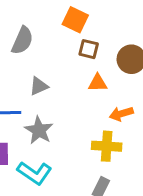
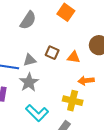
brown square: (89, 49) -> (52, 53), moved
gray triangle: (39, 86) -> (30, 60), moved
cyan L-shape: (35, 173) -> (37, 113), moved

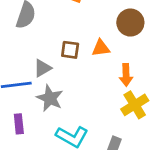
orange arrow: (86, 81) -> (126, 75), turned -70
yellow cross: (73, 101) -> (135, 105), moved, turned -30

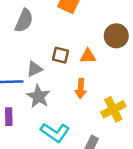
orange arrow: (126, 75) -> (81, 88), moved

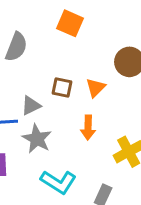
orange triangle: (88, 56) -> (96, 88), turned -42

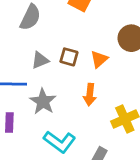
gray triangle: (31, 106) -> (40, 60), moved

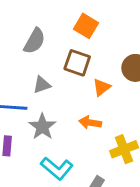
brown square: (69, 57) -> (77, 63), moved, size x1.4
orange arrow: (90, 95) -> (90, 123), turned 90

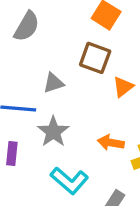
gray semicircle: (35, 41) -> (27, 26), moved
orange arrow: (90, 123) -> (111, 143), moved

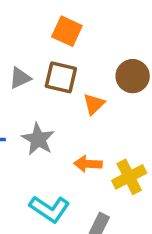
gray triangle: (53, 83) -> (20, 78), moved
gray star: (53, 132) -> (38, 139), moved

